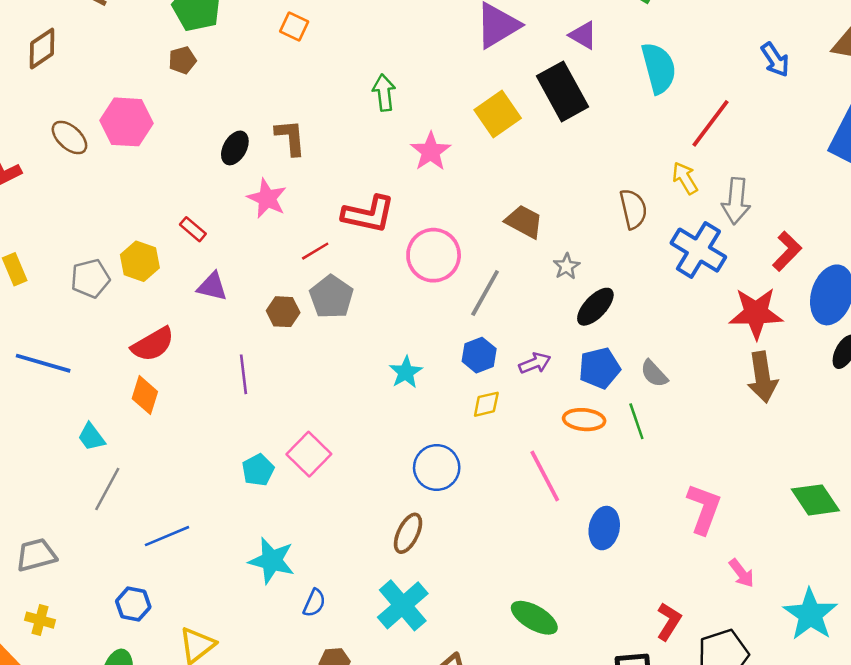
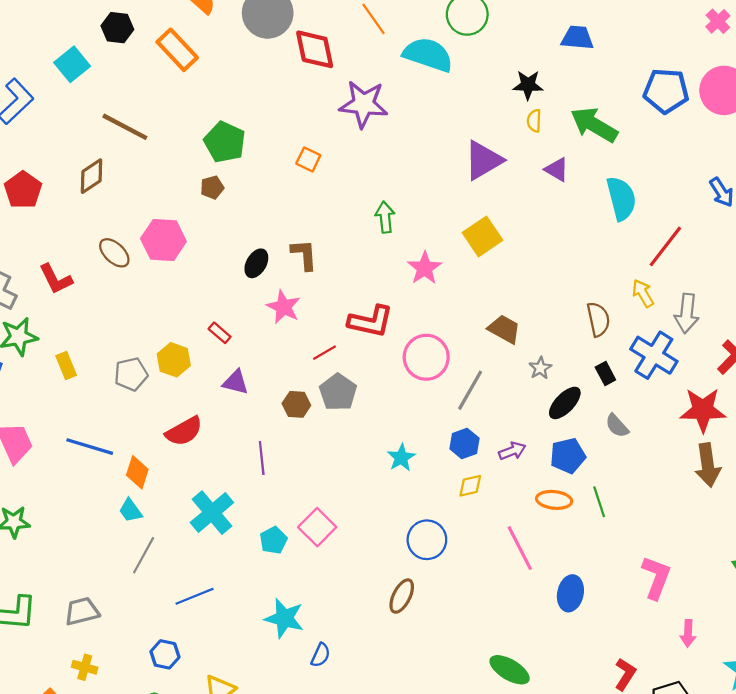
black rectangle: (563, 91) -> (605, 373), moved, size x0.5
gray semicircle: (654, 374) -> (617, 426), moved
orange diamond: (145, 395) -> (137, 472), moved
pink arrow: (741, 573) -> (688, 633), turned 40
cyan cross: (403, 605) -> (212, 513), moved

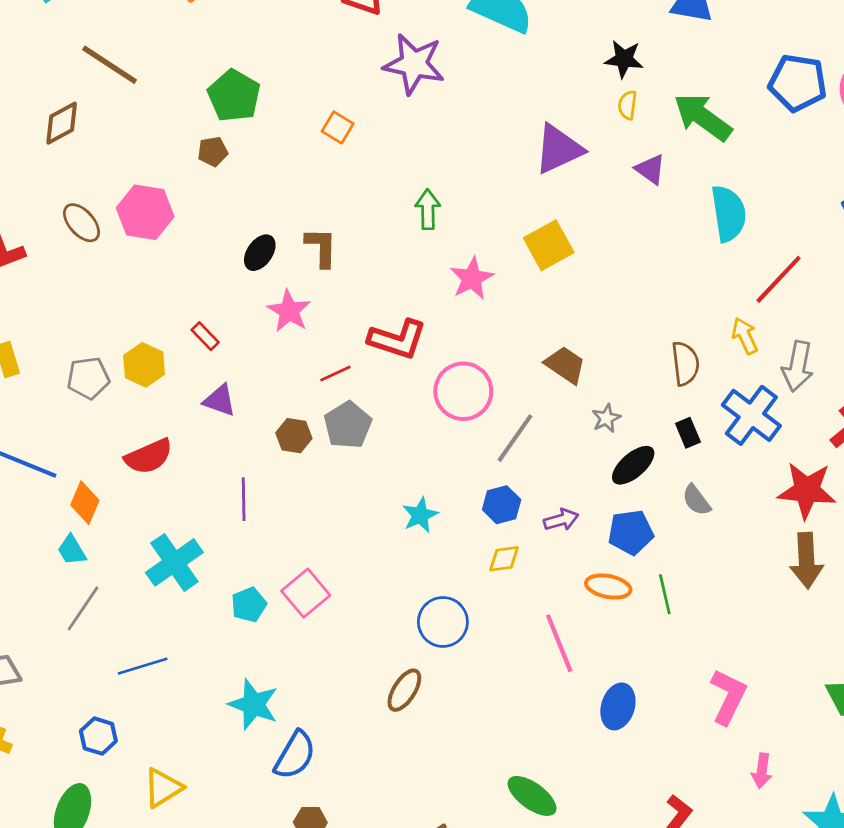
blue semicircle: (321, 655) -> (295, 755), size x1.6

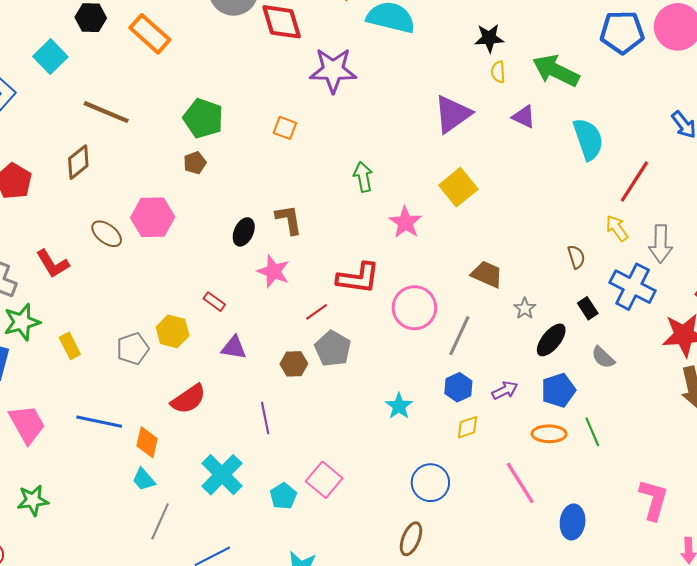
brown semicircle: (685, 363) -> (576, 257), size x0.7

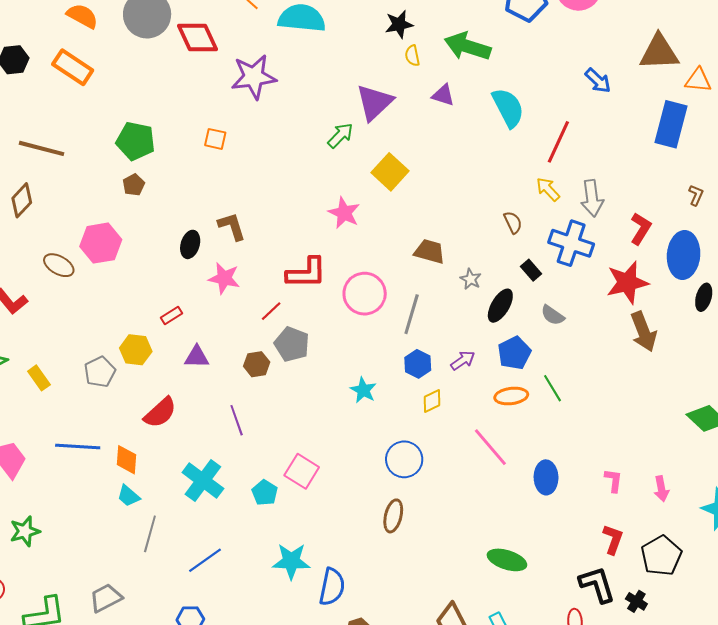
green arrow: (363, 177) -> (340, 135), moved, turned 64
red rectangle: (214, 302) -> (172, 315), turned -60
pink L-shape: (654, 500) -> (613, 480), moved, size x0.6

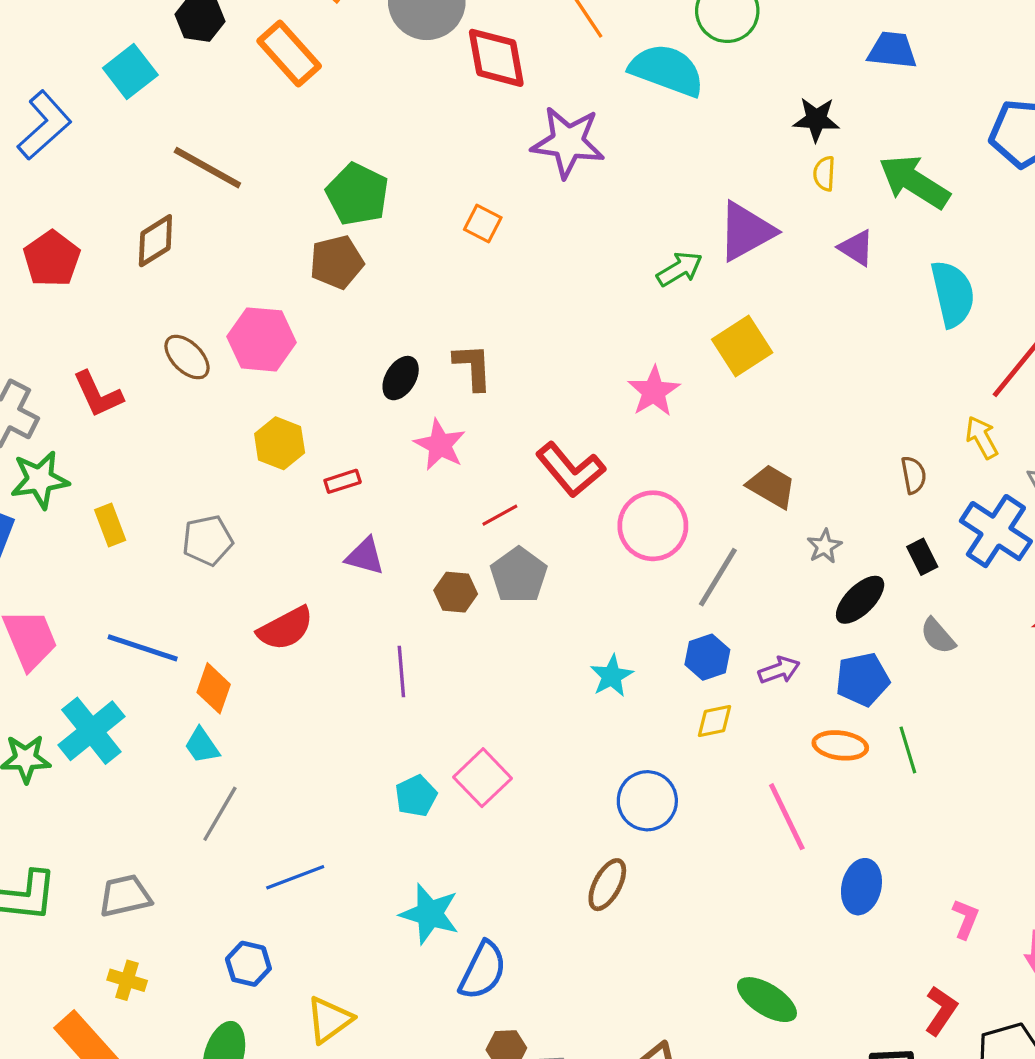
brown pentagon: (134, 185) -> (337, 262), size x1.5
red L-shape: (306, 273) -> (570, 470), turned 36
yellow hexagon: (136, 350) -> (280, 443), moved
cyan cross: (203, 481) -> (91, 731), moved

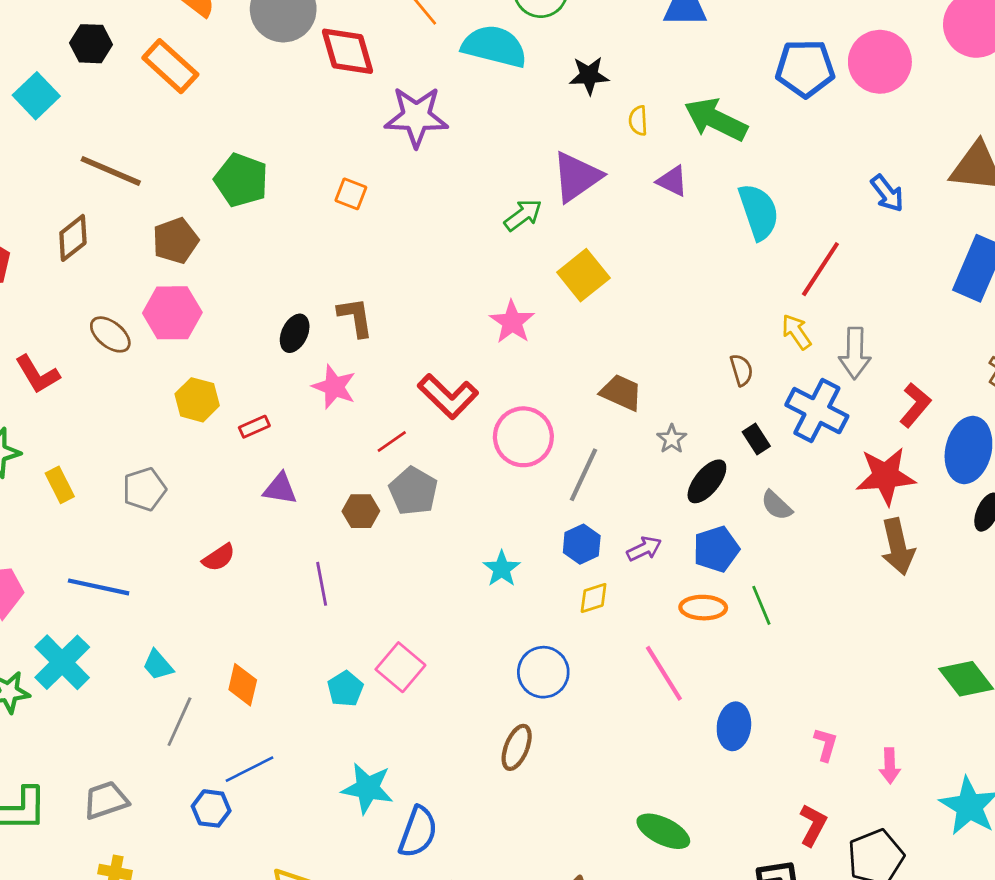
black star: (816, 119) -> (589, 76), moved
brown pentagon: (337, 262) -> (176, 241), moved
red semicircle: (285, 628) -> (219, 557), size x0.7
orange diamond: (214, 688) -> (243, 685), moved
blue hexagon: (248, 964) -> (211, 808), moved

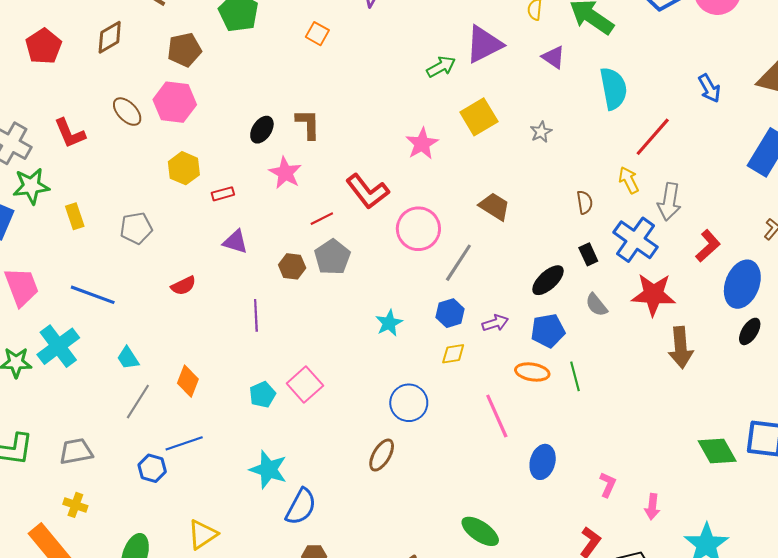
gray star: (672, 439) -> (541, 132), moved
red star: (886, 476) -> (653, 295), moved

